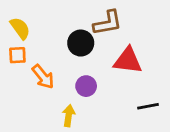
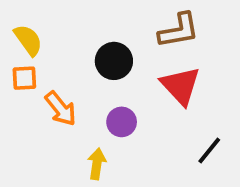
brown L-shape: (108, 23) -> (179, 30), moved
red triangle: (128, 61) -> (181, 86), turned 40
black line: (148, 106) -> (209, 151), turned -40

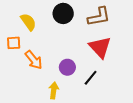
yellow semicircle: (28, 40) -> (28, 22), moved
black circle: (114, 61) -> (63, 13), moved
black line: (209, 151) -> (91, 78), moved

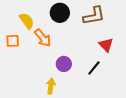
red triangle: (100, 47) -> (106, 45), moved, size x0.7
orange arrow: (34, 60) -> (43, 38), moved
black line: (91, 78) -> (94, 68), moved

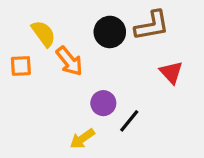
black circle: (60, 13) -> (110, 32), moved
black line: (94, 68) -> (129, 121), moved
yellow arrow: (51, 86) -> (82, 139), turned -133

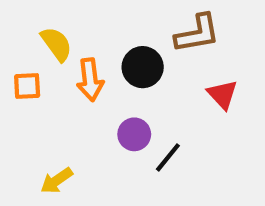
black circle: (110, 32) -> (143, 67), moved
orange arrow: (69, 61) -> (90, 80), turned 32
yellow arrow: (82, 139) -> (56, 181), moved

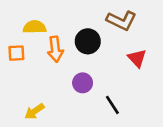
brown L-shape: (197, 34) -> (121, 21), turned 36
yellow semicircle: (56, 44) -> (35, 27), turned -55
black line: (168, 157) -> (112, 105), moved, turned -72

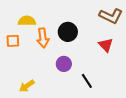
brown L-shape: (121, 21) -> (111, 16), moved

